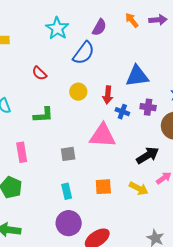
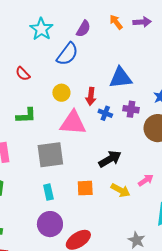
pink triangle: (103, 136) -> (73, 123), moved
gray square: (68, 154) -> (50, 155), size x1.8
black arrow: (148, 155) -> (110, 159), moved

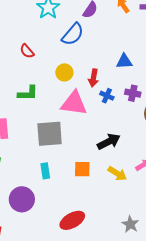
blue triangle: (120, 78) -> (124, 61), size x0.7
purple circle: (50, 224) -> (22, 199), moved

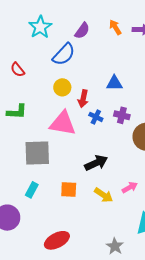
yellow circle: (64, 72) -> (62, 87), moved
cyan rectangle: (45, 171) -> (32, 190), turned 35

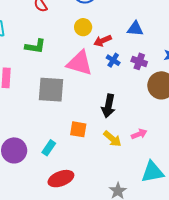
red arrow: (83, 99) -> (103, 41), turned 48
black arrow: (96, 163) -> (108, 106), turned 120
cyan rectangle: (32, 190) -> (49, 148), moved

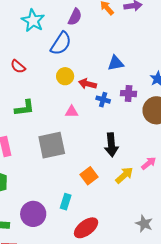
red arrow: (103, 41) -> (88, 84), turned 54
pink triangle: (80, 63) -> (72, 112), size x0.5
orange square: (78, 129) -> (89, 176), turned -30
yellow arrow: (112, 139) -> (124, 175), turned -66

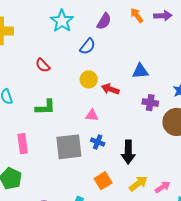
blue semicircle: (61, 43) -> (88, 46), size x0.7
blue cross: (103, 100) -> (98, 142), moved
pink arrow: (149, 163) -> (163, 187), moved

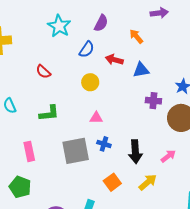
orange arrow: (137, 15) -> (136, 36), moved
red arrow: (110, 89) -> (114, 60), moved
pink arrow: (163, 187) -> (168, 156), moved

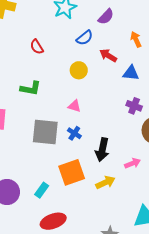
orange square: (112, 182) -> (72, 172), size x1.5

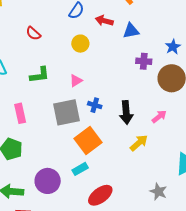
pink triangle: (74, 106) -> (76, 81), moved, turned -32
orange square: (72, 172) -> (88, 140), moved
cyan rectangle: (42, 190) -> (80, 169), turned 42

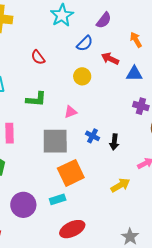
blue cross: (95, 105) -> (93, 136), moved
black arrow: (126, 112) -> (114, 142), moved, size x0.7

